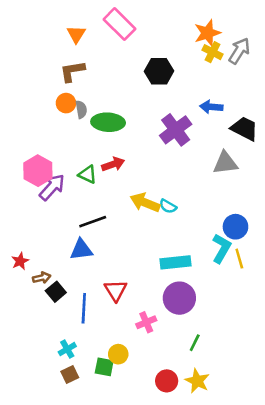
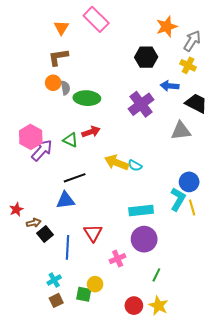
yellow cross: (213, 52) -> (188, 65), moved
black hexagon: (159, 71) -> (146, 57), moved

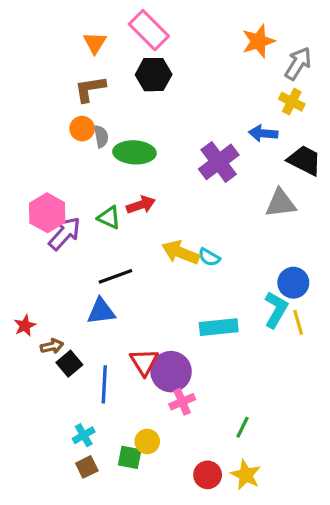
black hexagon: (146, 57) -> (154, 75), moved
purple circle: (144, 239) -> (171, 372), moved

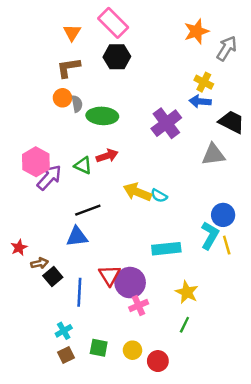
yellow cross: (292, 102) -> (204, 82), moved
yellow circle: (147, 442) -> (133, 350), moved
yellow star: (246, 475) -> (187, 292), moved

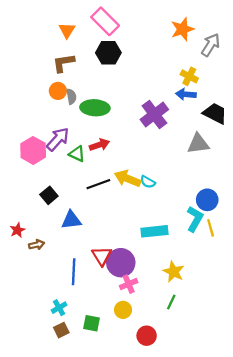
purple arrow: (49, 177) -> (58, 139), moved
black line: (88, 210) -> (98, 184), moved
black square: (53, 277) -> (49, 195), moved
yellow circle: (133, 350) -> (123, 310), moved

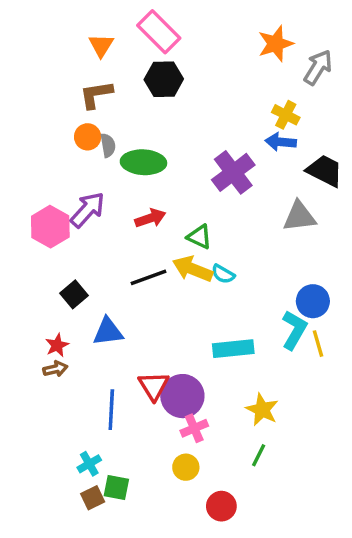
green triangle: (77, 154) -> (199, 237), moved
red star: (17, 230) -> (57, 345), moved
green square: (92, 323) -> (116, 488), moved

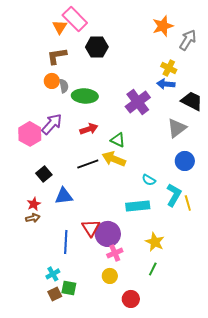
pink rectangle: (159, 32) -> (75, 19), moved
gray triangle: (299, 216) -> (177, 128), turned -30
cyan semicircle: (223, 274) -> (149, 180), moved
blue circle: (313, 301) -> (185, 161), moved

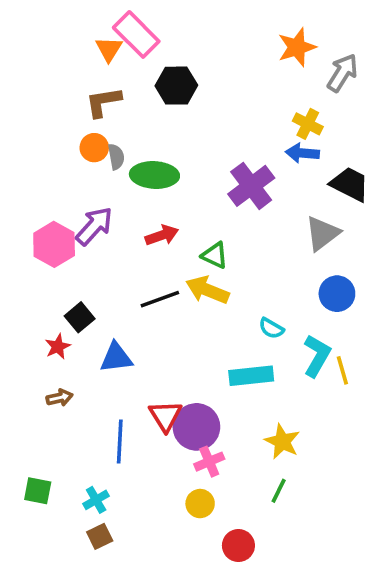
red star: (34, 204) -> (58, 347), moved
green square: (69, 288) -> (38, 491), moved

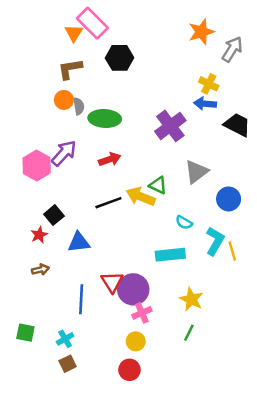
gray triangle: (322, 233) -> (196, 172), moved
green triangle: (215, 255) -> (158, 185), moved
red circle: (238, 546) -> (129, 370), moved

